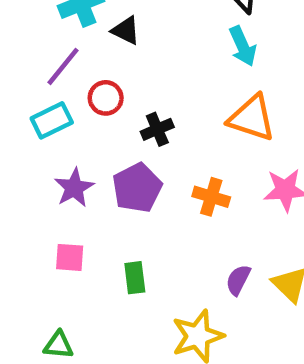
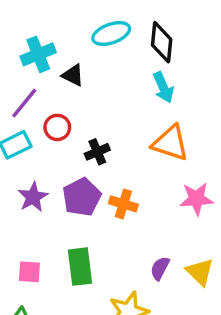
orange cross: (211, 197) -> (123, 204), moved
pink square: (70, 257) -> (29, 272), moved
green rectangle: (135, 278) -> (80, 267), size x1.5

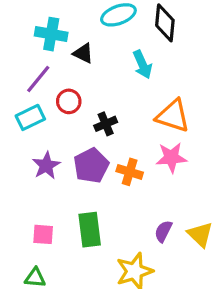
cyan cross: (38, 54) -> (51, 34), turned 32
cyan arrow: (163, 87) -> (142, 65), moved
pink star: (196, 199) -> (171, 157), moved

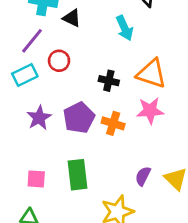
black cross: (106, 124) -> (109, 81), moved, turned 36

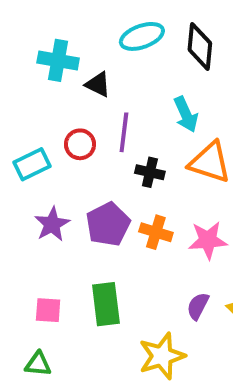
cyan arrow: (124, 28) -> (186, 114), moved
purple line: (32, 41) -> (124, 132), moved, turned -32
pink star: (150, 111) -> (208, 240), moved

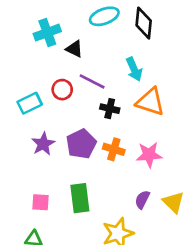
cyan cross: (58, 60) -> (47, 33), turned -30
purple line: (124, 132) -> (92, 81), turned -70

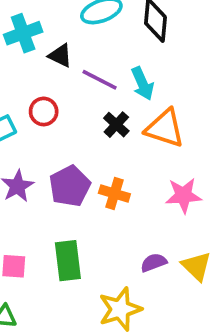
purple line: (92, 81) -> (100, 80), moved
black cross: (110, 109) -> (116, 125), moved, turned 30
pink star: (149, 155) -> (183, 195), moved
purple semicircle: (142, 200) -> (154, 263), turned 42

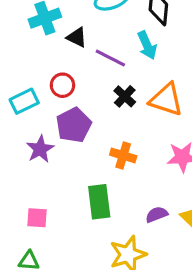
cyan arrow: (142, 84) -> (147, 45), moved
purple pentagon: (70, 186) -> (74, 125), moved
green rectangle: (68, 261) -> (99, 202), moved

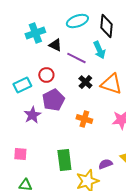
green rectangle: (99, 202) -> (64, 160), moved
purple semicircle: (157, 215) -> (105, 164), moved
pink square: (37, 218) -> (20, 154), moved

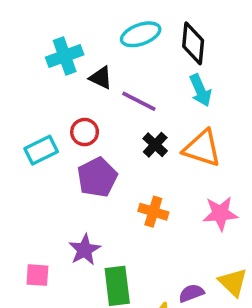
cyan arrow: (99, 50) -> (200, 90), moved
purple star: (32, 115) -> (85, 250), moved

